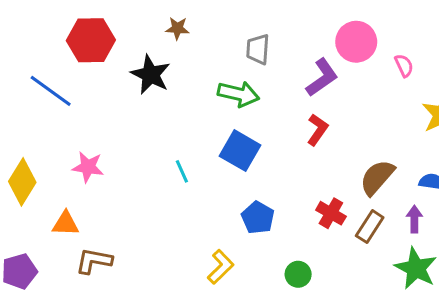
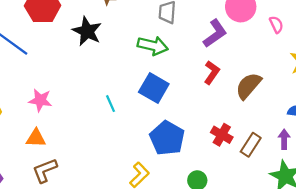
brown semicircle: (377, 177) -> (248, 86), moved
blue pentagon: (258, 218) -> (167, 138), size x1.4
orange triangle: (66, 224) -> (36, 138), moved
brown L-shape: (94, 261) -> (45, 170), turned -32

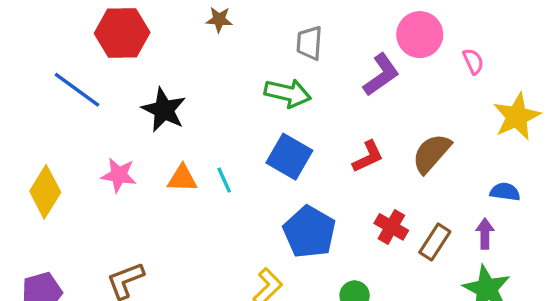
black star: (87, 31) -> (164, 110), moved
red L-shape: (212, 72) -> (368, 157), moved, turned 30
orange triangle: (36, 138) -> (182, 178), moved

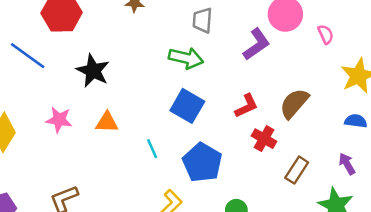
cyan line: (224, 180) -> (152, 149), moved
blue semicircle: (505, 192) -> (356, 121), moved
red cross: (391, 227) -> (264, 139), moved
purple arrow: (485, 234) -> (347, 164), moved, turned -30

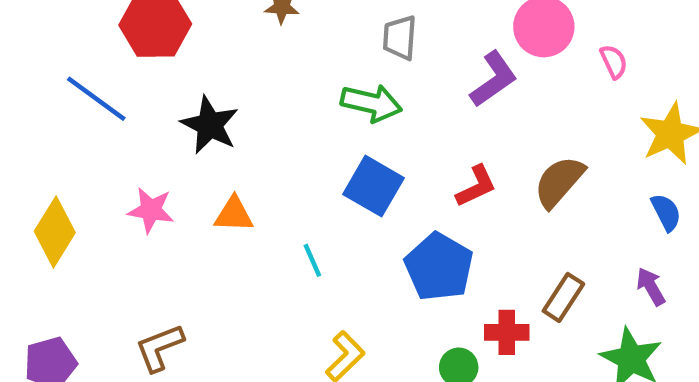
blue semicircle: (356, 121) -> (666, 212), turned 55
red cross: (264, 139) -> (507, 332), moved, turned -30
blue pentagon: (202, 163) -> (439, 267), moved

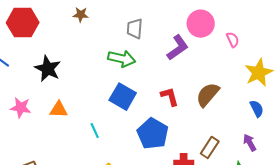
red L-shape: (476, 186) -> (170, 97), turned -80

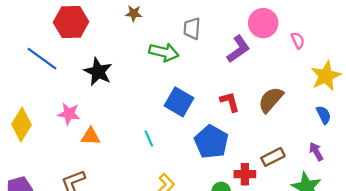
green arrow: (122, 59) -> (164, 52), moved
orange triangle: (59, 110) -> (91, 136), moved
brown rectangle: (210, 148) -> (273, 157), turned 30

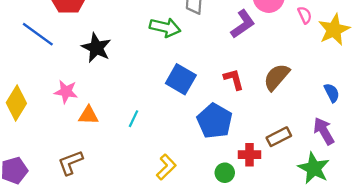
yellow star: (326, 76) -> (334, 30), moved
cyan line: (149, 139) -> (134, 119), moved, turned 49
purple arrow: (316, 152) -> (324, 131), size x1.4

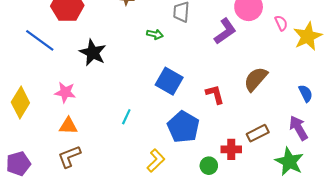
green arrow: (165, 27) -> (155, 34), size x0.6
red L-shape: (234, 79) -> (215, 94), moved
orange triangle: (88, 115) -> (68, 126), moved
blue pentagon: (215, 121) -> (183, 127), moved

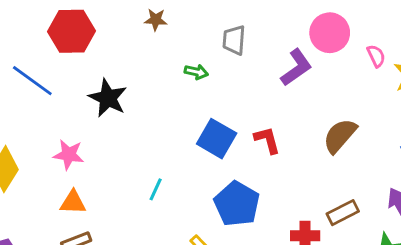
red L-shape: (215, 94) -> (267, 140), moved

